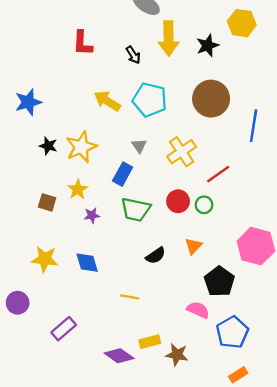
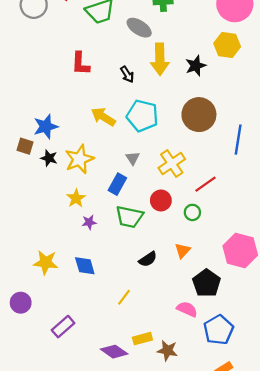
blue star: (28, 102) -> (46, 127), moved
red circle: (178, 201) -> (161, 200), moved
brown square: (47, 202) -> (25, 146), moved
yellow line: (130, 297) -> (124, 297), turned -63

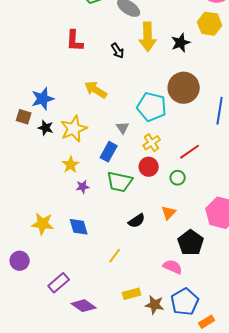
cyan pentagon: (142, 116) -> (152, 107), moved
yellow cross: (172, 164) -> (152, 143), moved, size x0.7
blue pentagon: (218, 330) -> (185, 302), moved
purple diamond: (114, 352) -> (84, 306), moved

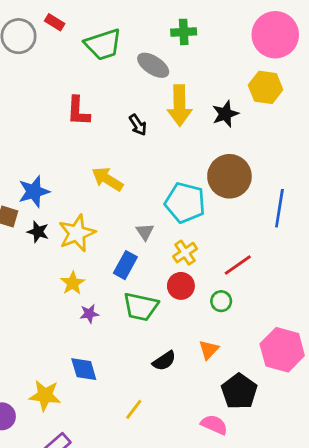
yellow star: (43, 224) -> (45, 396), moved

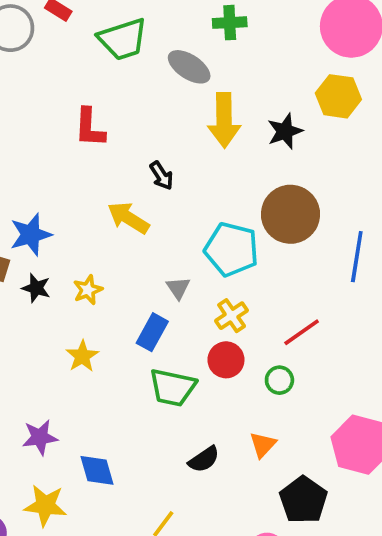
black arrow: (138, 125) -> (161, 176), moved
yellow star: (77, 233) -> (88, 290), size x0.6
purple star: (89, 314) -> (40, 437), moved, size x1.4

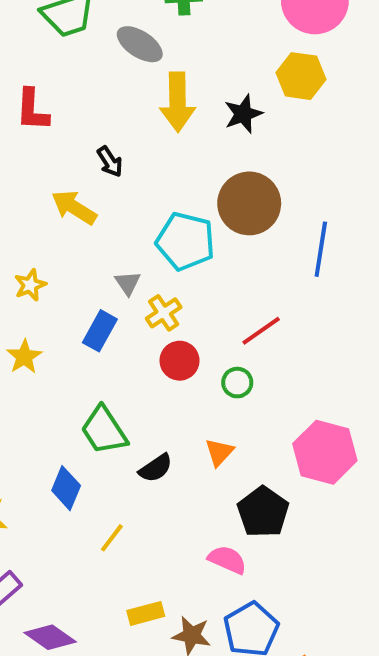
yellow cross: (232, 316) -> (164, 313), moved
green trapezoid: (173, 388) -> (104, 430), moved, turned 45
blue diamond: (97, 470) -> (66, 488), moved, turned 39

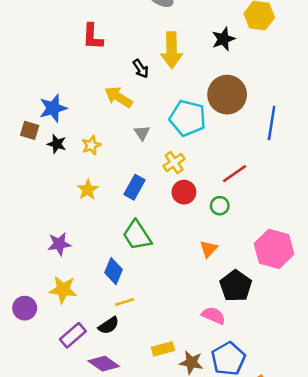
yellow arrow: (178, 102) -> (172, 50), moved
gray triangle: (128, 283) -> (142, 133), moved
blue rectangle: (100, 331) -> (135, 187), moved
black semicircle: (156, 468) -> (109, 325), moved
yellow line: (112, 538) -> (125, 302), moved, turned 36

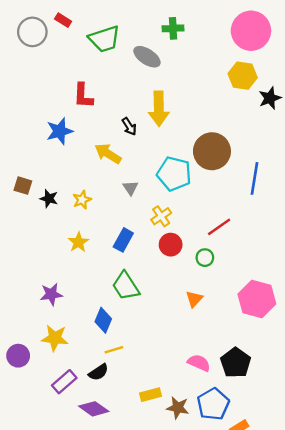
black star: (223, 39) -> (270, 98), moved
blue star: (53, 108) -> (60, 131), moved
black pentagon: (236, 286) -> (236, 363), moved

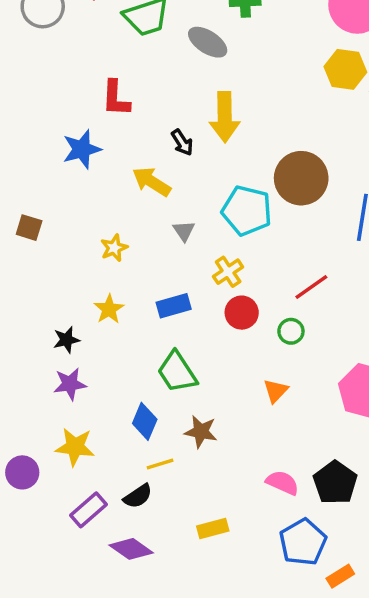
black star: (49, 199) -> (66, 340), moved, turned -30
blue rectangle: (123, 240) -> (174, 306), turned 45
brown star: (178, 408) -> (201, 432), moved

